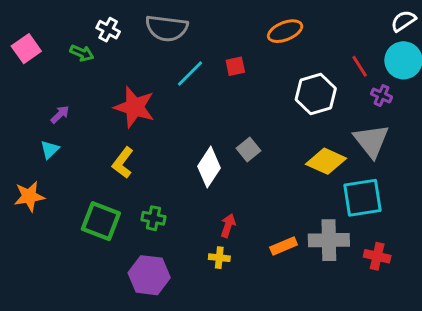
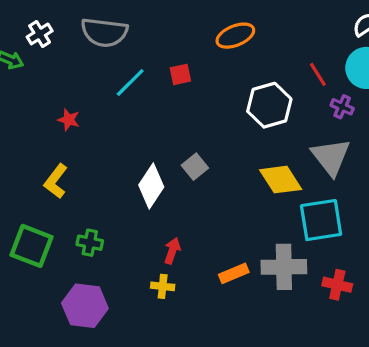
white cross: (108, 30) -> (40, 34), turned 30
red star: (134, 107) -> (69, 120), size x0.5
yellow diamond: (326, 161) -> (281, 180), turned 33

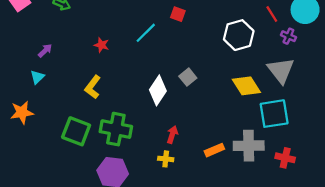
red square: (180, 74) -> (178, 14), turned 32
cyan line: (130, 83) -> (146, 33), moved
green cross: (90, 243) -> (116, 129), size x1.8

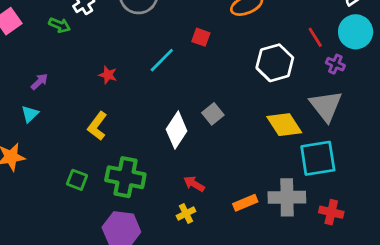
green square: (76, 131) -> (77, 180), size x0.6
red arrow: (172, 135) -> (194, 184), turned -77
yellow cross: (166, 159) -> (186, 213), turned -32

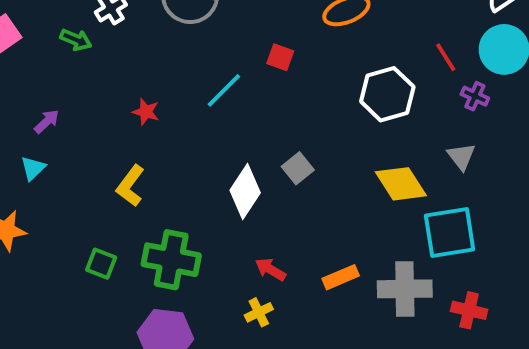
gray triangle: (326, 106) -> (461, 157), size x0.6
orange rectangle: (245, 203) -> (341, 277), moved

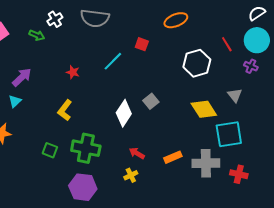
purple cross: (475, 96) -> (251, 66), moved
purple arrow: (47, 121) -> (22, 77), size x1.5

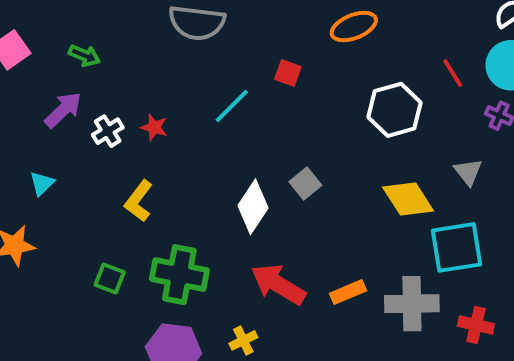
white cross: (55, 19) -> (108, 131), moved
purple arrow: (22, 77) -> (63, 110), moved
red arrow: (137, 153) -> (278, 284), size x1.8
yellow cross: (131, 175) -> (243, 340), moved

